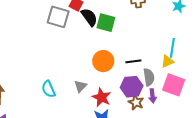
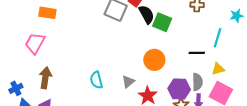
cyan line: (172, 48) -> (217, 38), moved
black line: (133, 61) -> (197, 53), moved

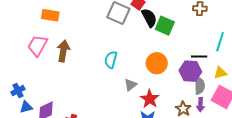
brown arrow: (45, 78) -> (63, 51), moved
cyan semicircle: (96, 80) -> (111, 60), moved, turned 30
purple hexagon: (179, 89) -> (190, 71), moved

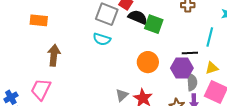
black semicircle: (149, 18) -> (138, 17), turned -36
pink trapezoid: (38, 46) -> (41, 89), moved
cyan semicircle: (111, 60) -> (102, 39), moved, turned -84
gray triangle: (130, 85) -> (122, 95), moved

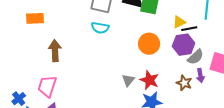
yellow triangle: (212, 68) -> (179, 22), moved
gray semicircle: (192, 82) -> (195, 57), turned 60

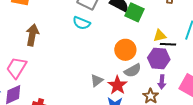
gray semicircle: (195, 57) -> (133, 70), moved
purple arrow: (200, 75) -> (162, 82), moved

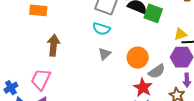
orange circle: (125, 50) -> (138, 58), moved
gray triangle: (97, 80) -> (105, 54), moved

